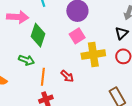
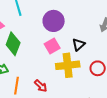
black triangle: (122, 33) -> (79, 45), moved

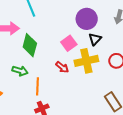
purple circle: (54, 21) -> (87, 19), moved
red arrow: (41, 86) -> (62, 67), moved

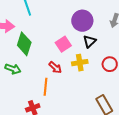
yellow cross: (86, 61) -> (80, 63), size x0.7
orange line: (38, 86) -> (46, 87), moved

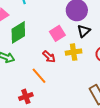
green diamond: (24, 44) -> (18, 32), turned 40
orange line: (46, 87) -> (39, 76), turned -48

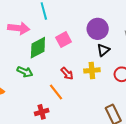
pink square: (57, 33) -> (64, 40), moved

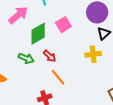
pink arrow: (19, 28) -> (18, 15), turned -45
red arrow: (67, 74) -> (50, 56), moved

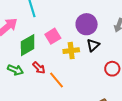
yellow cross: (93, 54) -> (71, 51), moved
orange line: (58, 77) -> (56, 80), moved

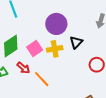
purple circle: (87, 24) -> (56, 24), moved
pink square: (53, 36) -> (35, 49), moved

